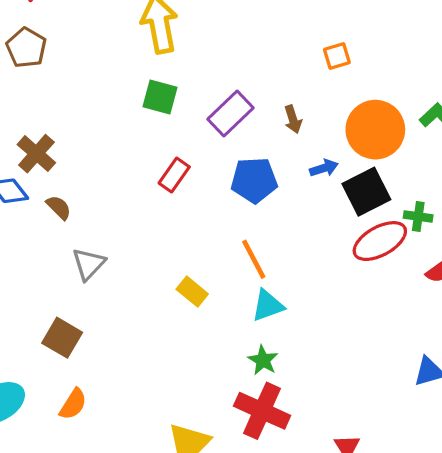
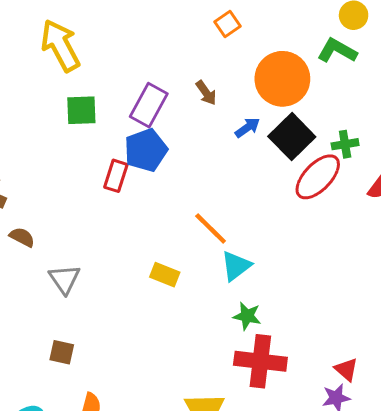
blue pentagon: (254, 180) -> (146, 150), moved
brown square: (62, 338) -> (62, 352), size x0.7

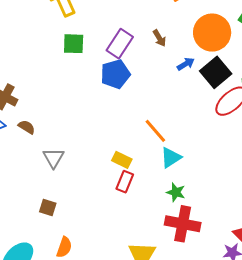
red rectangle: (116, 176) -> (125, 182), moved

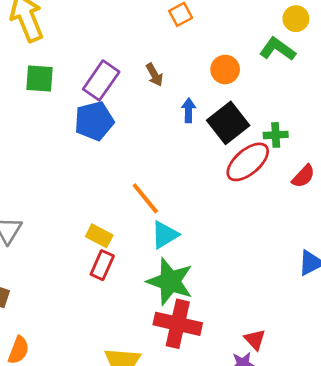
orange circle: (212, 33) -> (225, 69), size x0.6
blue arrow: (186, 64) -> (189, 110), turned -60
green star: (176, 192) -> (170, 281), size x1.8

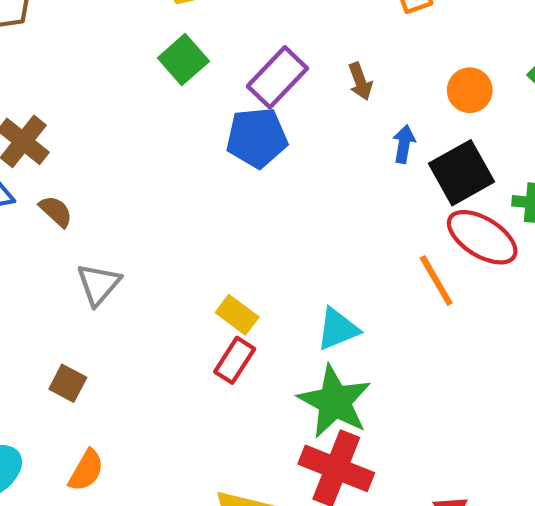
green square: (40, 79) -> (183, 60), turned 36
red ellipse: (248, 162) -> (482, 237), turned 63
orange line: (145, 198) -> (436, 280), moved

